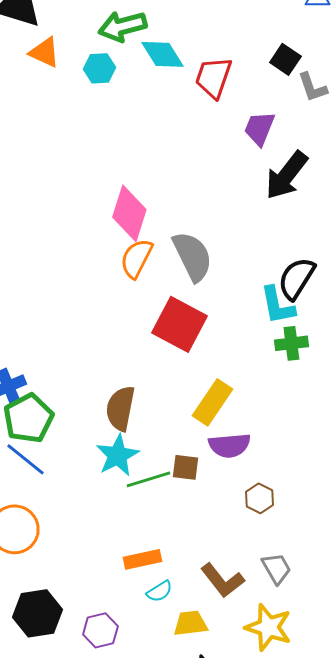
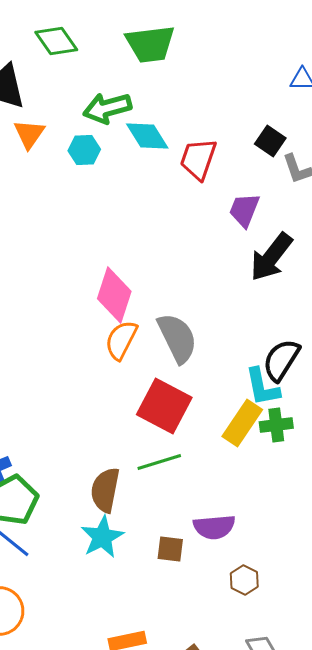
orange triangle: (44, 52) -> (29, 134), turned 40
yellow rectangle: (212, 402) -> (242, 423), moved
green line: (148, 479) -> (159, 462), moved

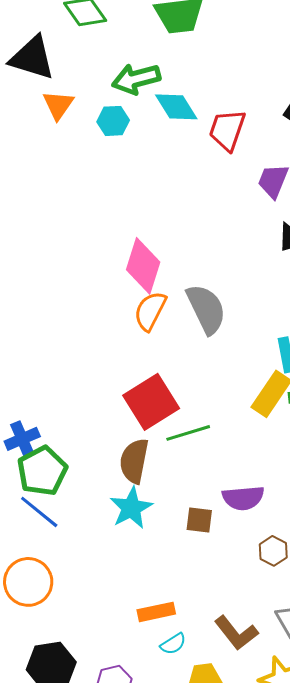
red square: (164, 406) -> (151, 402), moved, turned 30

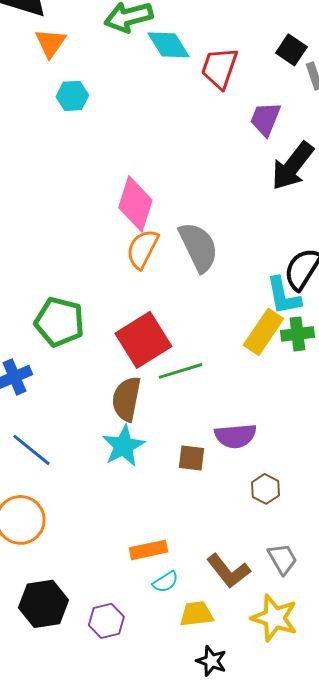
cyan hexagon: (113, 121) -> (72, 96), moved
green pentagon: (42, 471) -> (59, 322), moved, turned -30

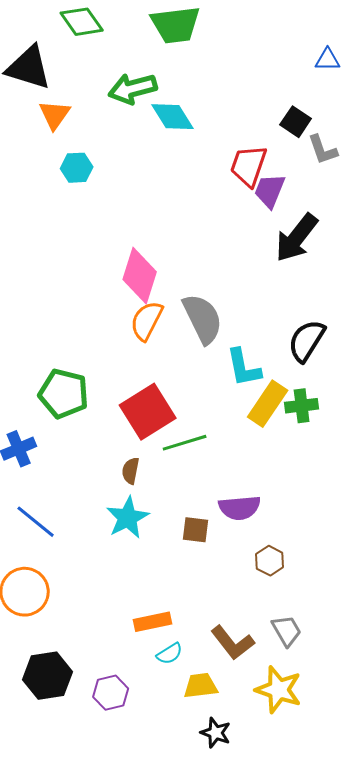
red trapezoid: (219, 68) -> (249, 166), moved
cyan L-shape: (283, 296) -> (244, 368), moved
brown semicircle: (126, 399) -> (131, 471), size x0.6

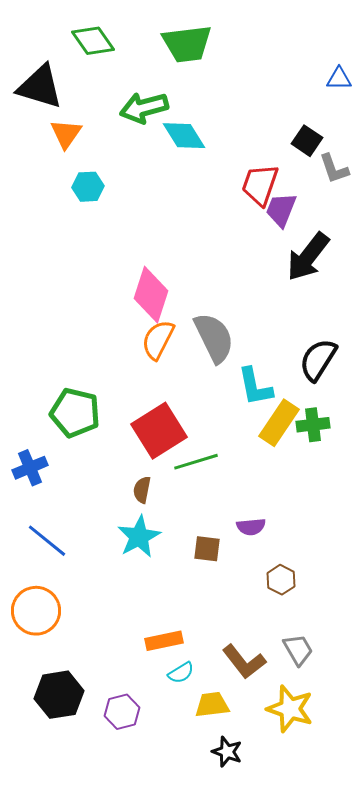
purple semicircle: (240, 508) -> (251, 527), size x0.7

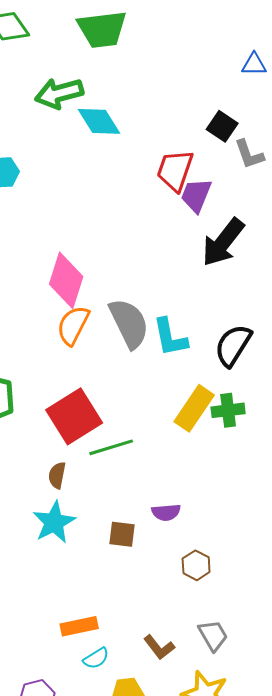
cyan L-shape: (255, 387) -> (170, 337), moved
brown L-shape: (244, 662) -> (159, 647), size x0.7

